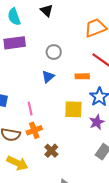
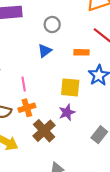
purple star: (97, 122) -> (67, 112), moved
brown cross: (51, 151) -> (44, 131), size x1.5

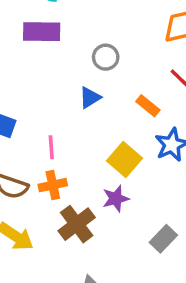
orange rectangle: (82, 52) -> (148, 106), turned 32
yellow square: (70, 87) -> (125, 159), turned 30

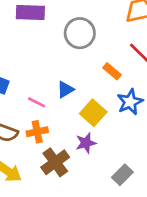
gray circle: (106, 57) -> (80, 33), size x1.5
blue triangle: (90, 98) -> (65, 90), moved
pink line: (51, 147) -> (36, 102), turned -60

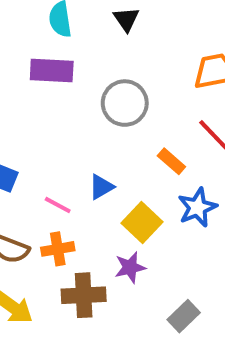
brown cross: (55, 162) -> (84, 295), turned 32

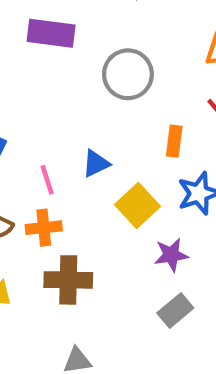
orange rectangle: (171, 161) -> (174, 141), turned 52
pink line: (58, 205) -> (47, 180), turned 40
purple star: (130, 267) -> (171, 255), moved

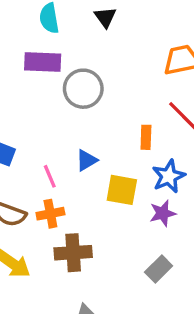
gray circle: (128, 74) -> (83, 89), moved
yellow square: (137, 205) -> (122, 190), turned -32
purple star: (171, 255) -> (163, 213), moved

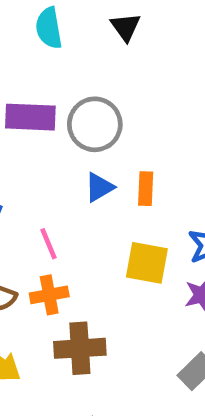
purple rectangle: (43, 62) -> (30, 117), moved
orange rectangle: (146, 137) -> (146, 189), moved
blue triangle: (87, 160) -> (99, 187), moved

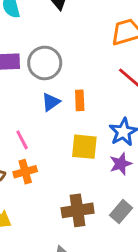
brown cross: (80, 348) -> (78, 210), moved

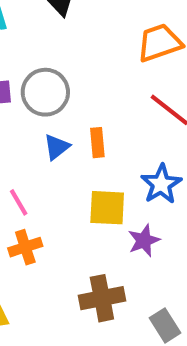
purple star: (121, 164) -> (144, 240), moved
gray rectangle: (121, 212) -> (165, 325), moved, turned -70

